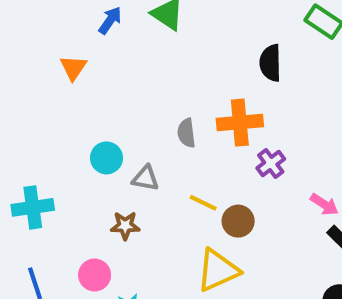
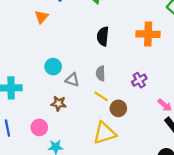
black semicircle: (270, 63) -> (103, 36), moved
orange cross: (240, 123) -> (148, 34), moved
gray semicircle: (186, 133) -> (101, 73), moved

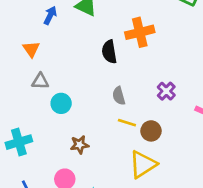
orange cross: (148, 34) -> (140, 32), moved
gray triangle: (72, 80) -> (40, 81), moved

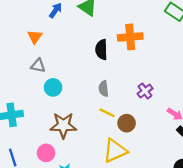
brown star: (80, 145) -> (63, 125), size x1.6

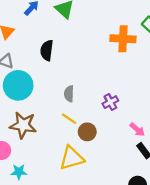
orange cross: (130, 37) -> (123, 39), moved
black semicircle: (101, 50) -> (47, 50), moved
cyan circle: (53, 87) -> (18, 85), size x1.6

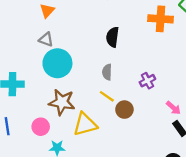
black semicircle: (47, 50) -> (113, 37), moved
yellow triangle: (72, 158) -> (85, 124), moved

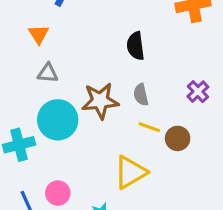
cyan circle: (57, 63) -> (58, 120), moved
brown star: (62, 102) -> (100, 101), moved
pink circle: (41, 127) -> (58, 193), moved

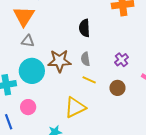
orange triangle: (39, 34) -> (24, 16), size x1.6
brown circle: (178, 138) -> (117, 88), moved
pink circle: (58, 193) -> (28, 107), moved

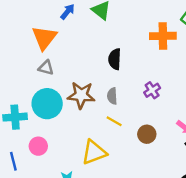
purple cross: (122, 60) -> (152, 90), moved

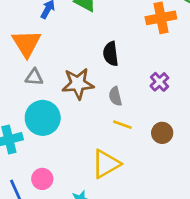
brown star: (81, 95) -> (78, 84), moved
pink circle: (38, 146) -> (42, 179), moved

